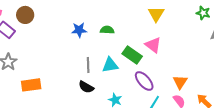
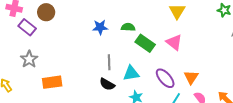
green rectangle: (132, 55) -> (145, 43), moved
cyan triangle: (110, 65) -> (131, 73), moved
orange triangle: (180, 82) -> (191, 77), moved

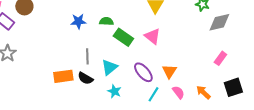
cyan triangle: (131, 73) -> (109, 67), turned -30
orange rectangle: (52, 82) -> (63, 76), moved

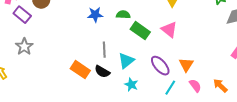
orange rectangle: (63, 76) -> (80, 70), turned 42

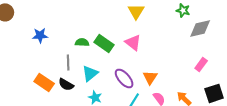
blue star: (95, 15) -> (40, 35), moved
green semicircle: (123, 15) -> (82, 42), moved

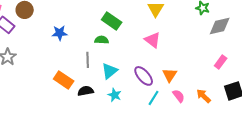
green rectangle: (104, 43) -> (112, 21), moved
black semicircle: (66, 84) -> (86, 91), moved, turned 140

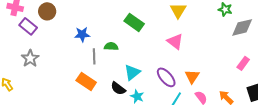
green semicircle: (102, 40) -> (111, 46), moved
gray line: (88, 60) -> (94, 56), moved
black semicircle: (86, 91) -> (118, 88), moved, turned -133

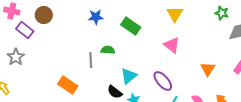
blue star: (82, 34) -> (96, 17), moved
gray star: (30, 58) -> (16, 57), moved
orange triangle: (192, 76) -> (208, 69), moved
orange rectangle: (86, 81) -> (68, 85), moved

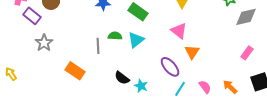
gray star: (16, 57) -> (44, 43), moved
orange triangle: (208, 69) -> (192, 52), moved
cyan triangle: (129, 76) -> (136, 40), moved

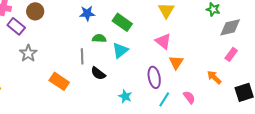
green semicircle: (115, 36) -> (99, 38), moved
pink rectangle: (247, 53) -> (231, 54), moved
purple ellipse: (170, 67) -> (154, 77), turned 30
black semicircle: (122, 78) -> (98, 73), moved
orange arrow: (230, 87) -> (214, 77), moved

